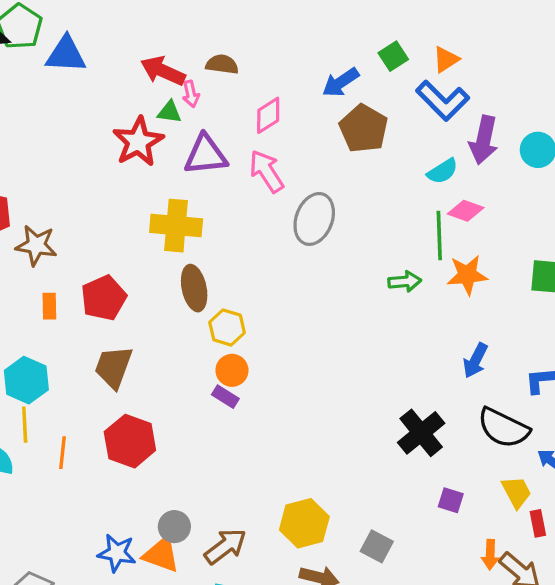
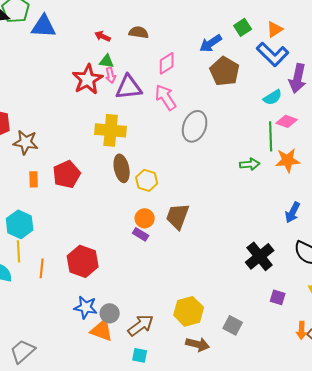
red arrow: (163, 71) -> (103, 36), size x0.6
pink arrow: (191, 94) -> (111, 75), moved
yellow hexagon: (227, 328) -> (147, 180), moved
brown trapezoid: (114, 367) -> (178, 216), moved
blue star: (117, 553) -> (86, 307), moved

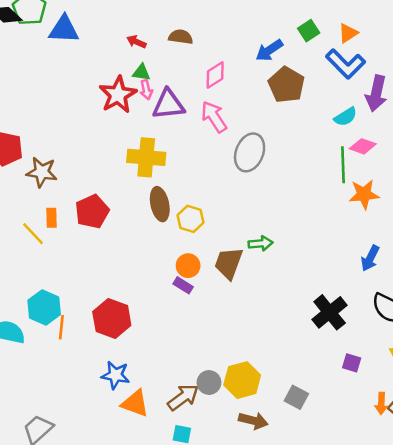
green arrow: (250, 164) -> (261, 243), moved
cyan hexagon: (20, 224) -> (44, 307), moved
yellow line: (19, 251) -> (33, 234), moved, turned -40
gray circle: (110, 313) -> (209, 383), moved

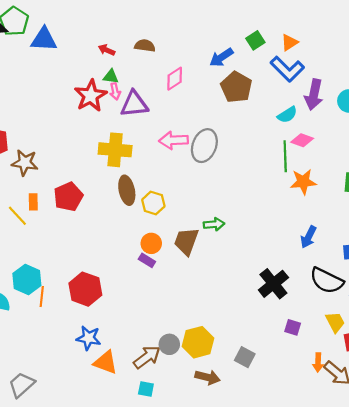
pink arrow: (214, 117) -> (174, 140), moved, turned -60

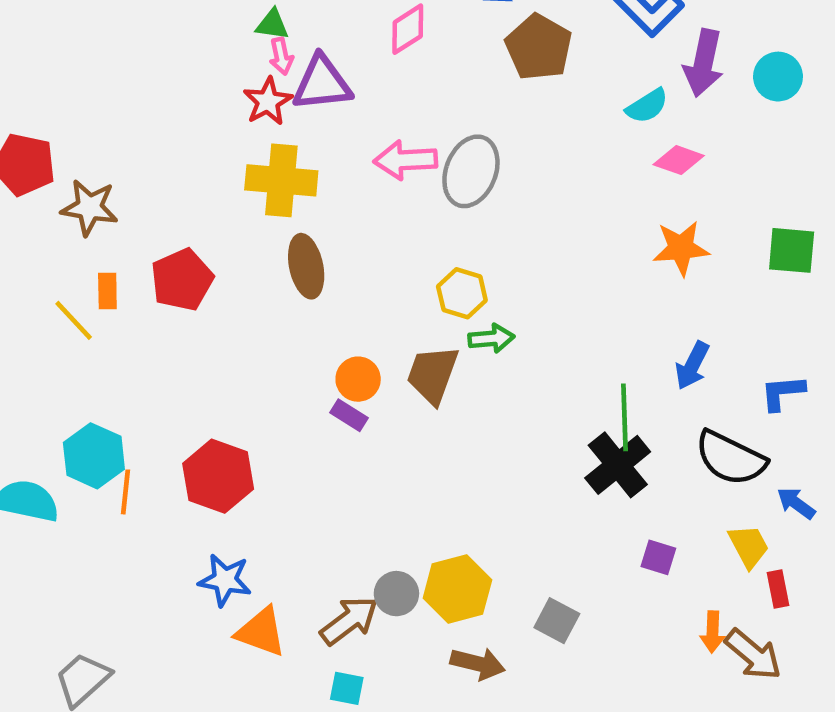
red star: (91, 96) -> (268, 101), moved, size x0.7
green line: (285, 156) -> (624, 417), moved
yellow hexagon: (153, 203) -> (462, 293), moved

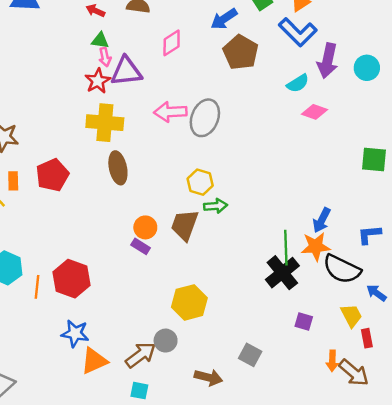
orange star: (681, 248) -> (316, 246), moved
orange line: (126, 492) -> (37, 287), moved
yellow hexagon: (457, 589) -> (189, 302), moved
orange triangle: (261, 632) -> (94, 361), turned -44

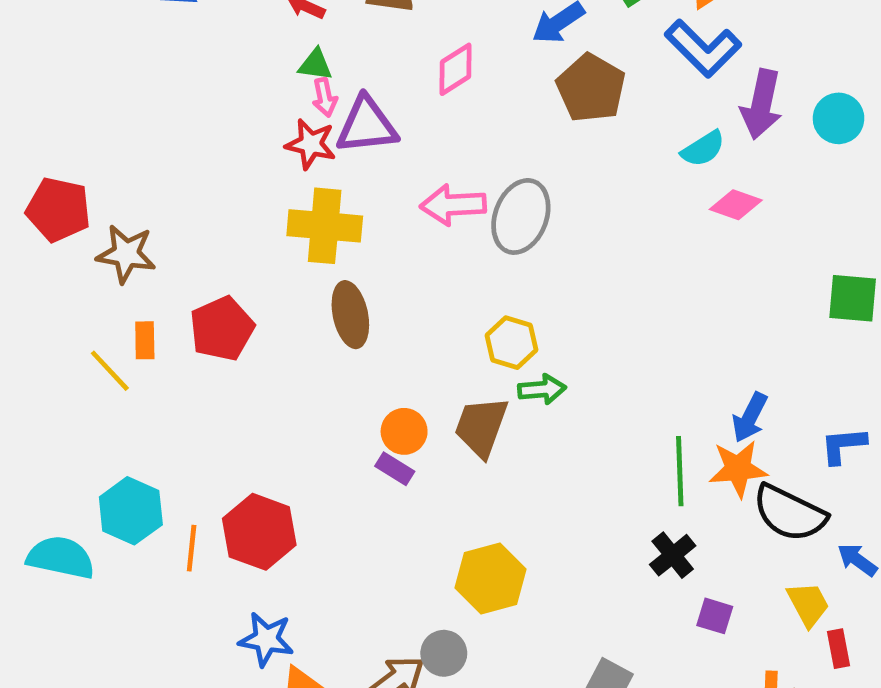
red star: (98, 81) -> (311, 144), turned -30
black cross: (282, 273) -> (673, 555), moved, size x0.7

